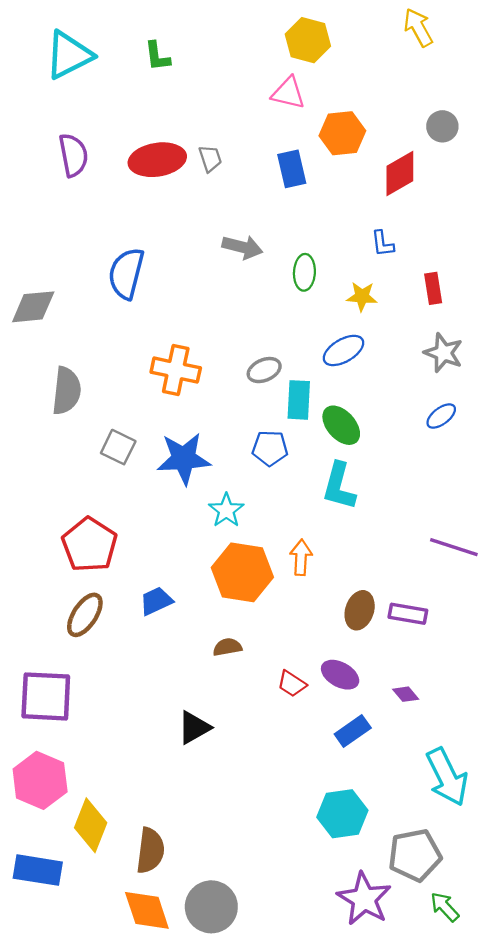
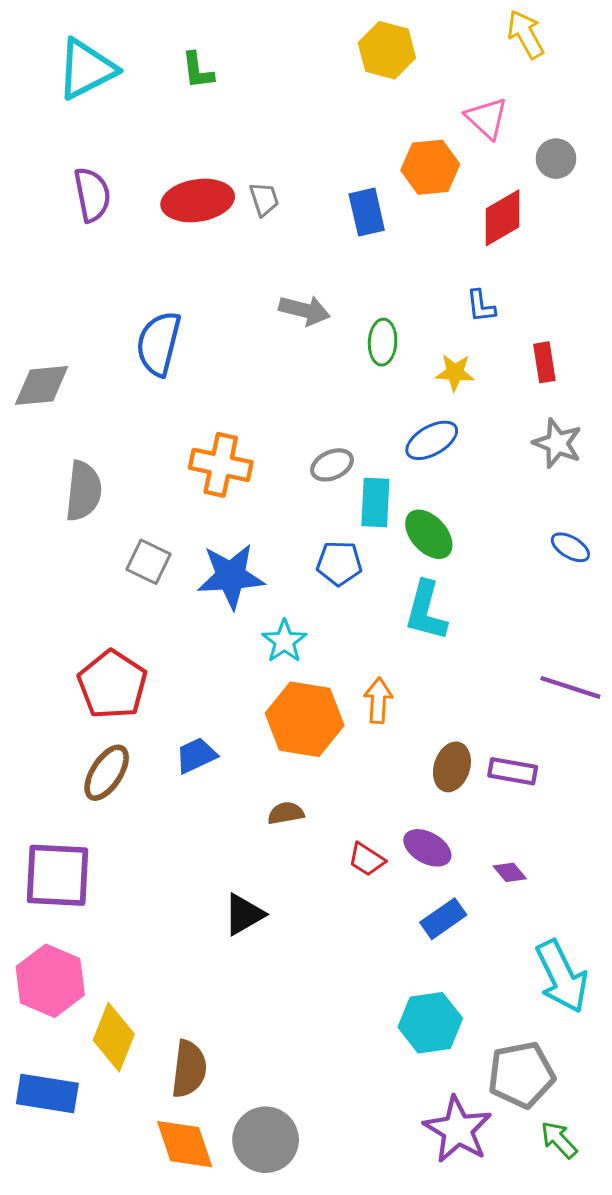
pink triangle: (288, 93) -> (487, 118), moved, turned 30
blue ellipse: (441, 416) -> (570, 547), moved, turned 68

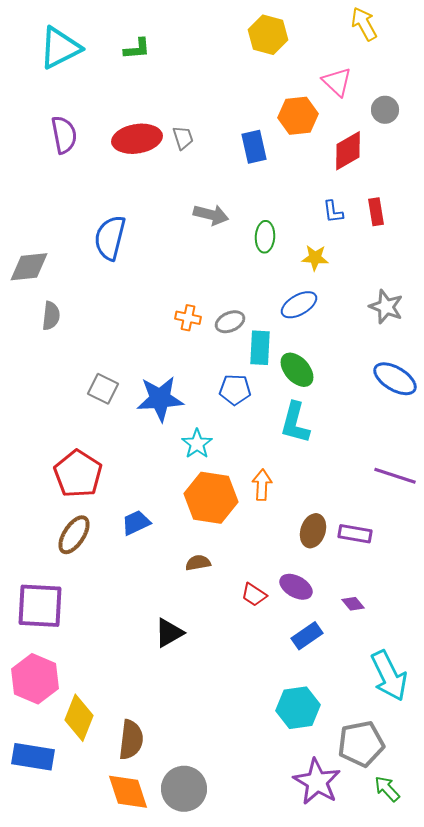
green L-shape: (198, 70) -> (137, 49), turned -88
red rectangle: (544, 362) -> (376, 212), moved
orange cross: (221, 465) -> (188, 318), moved, size x0.6
gray semicircle: (83, 491) -> (51, 316), moved, size x0.7
blue ellipse: (570, 547) -> (395, 379), size x1.6

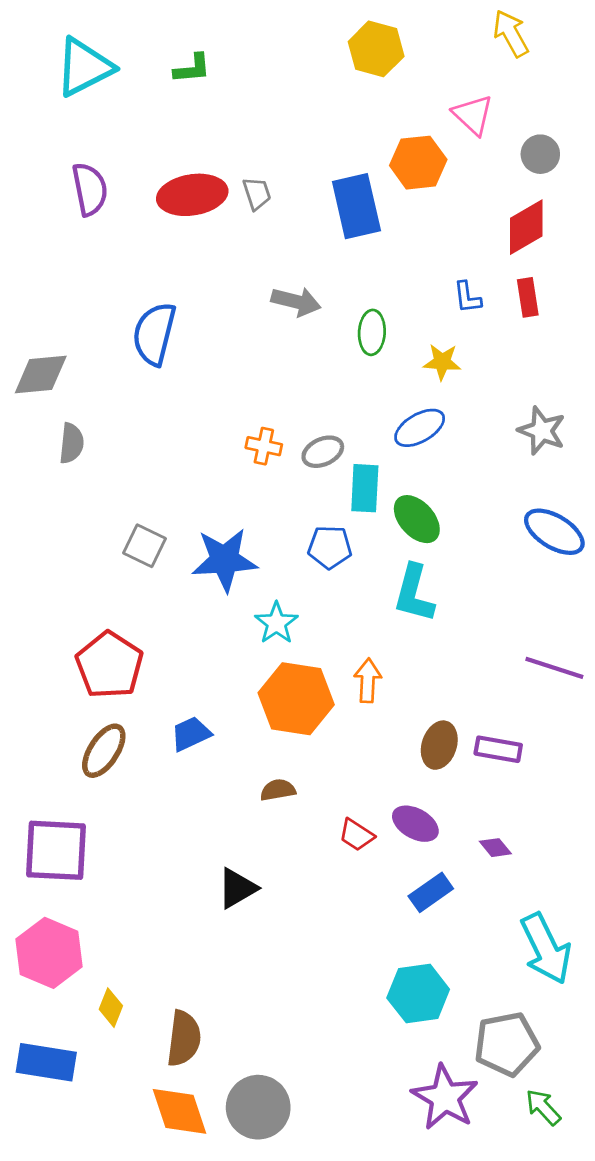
blue rectangle: (254, 147) -> (356, 206), size x1.4
red diamond: (348, 151) -> (526, 227), moved
yellow diamond: (79, 718) -> (111, 1008), size x0.6

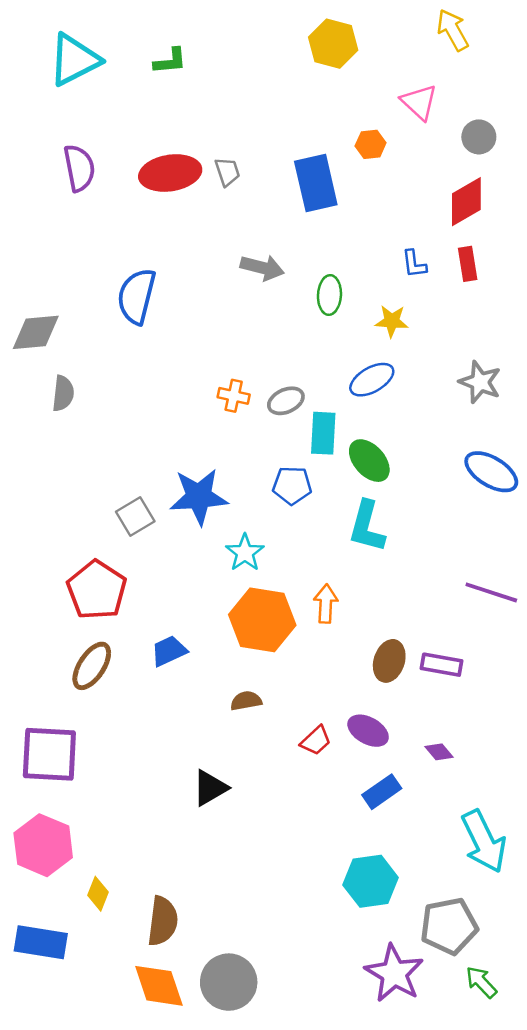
orange hexagon: (418, 163) -> (371, 144), size x0.6
gray square: (145, 546) -> (135, 517), moved, turned 33
red trapezoid: (356, 835) -> (316, 741), turned -76

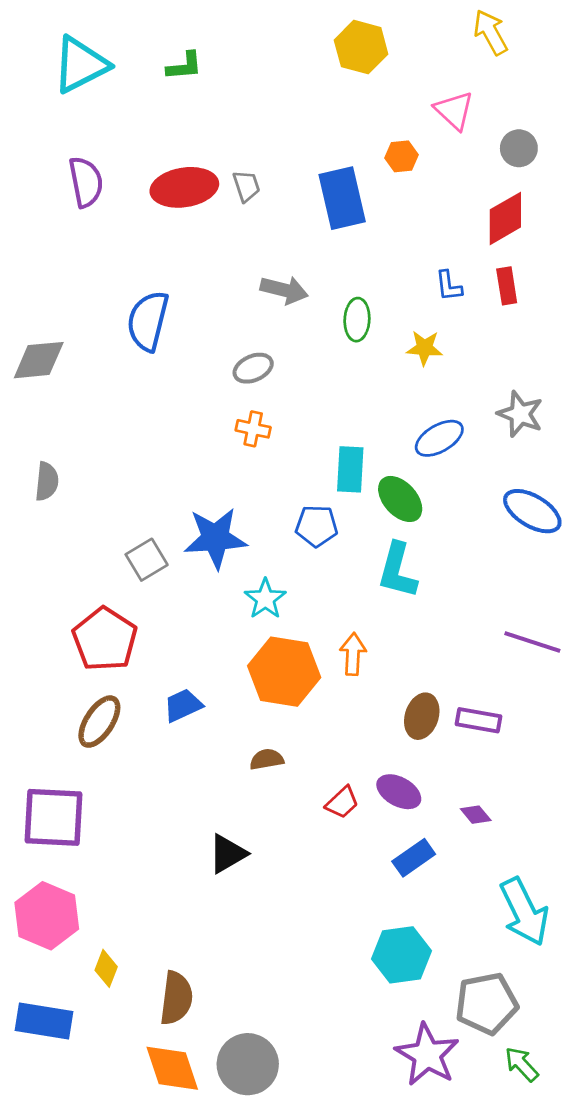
blue ellipse: (372, 380) -> (439, 438), moved
gray semicircle: (63, 393) -> (47, 481), moved
gray ellipse: (286, 401) -> (253, 368), moved

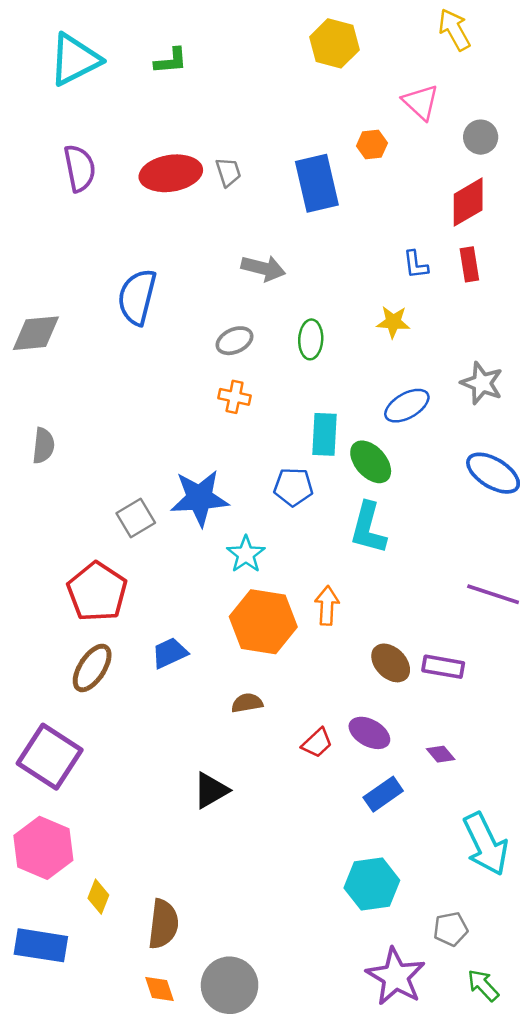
green ellipse: (357, 320) -> (311, 339), moved
brown ellipse: (422, 716) -> (391, 663), turned -63
purple square: (53, 817) -> (50, 757), turned 30
gray pentagon: (486, 1003) -> (451, 929), size x0.6
orange diamond: (172, 1068) -> (160, 989), size x0.6

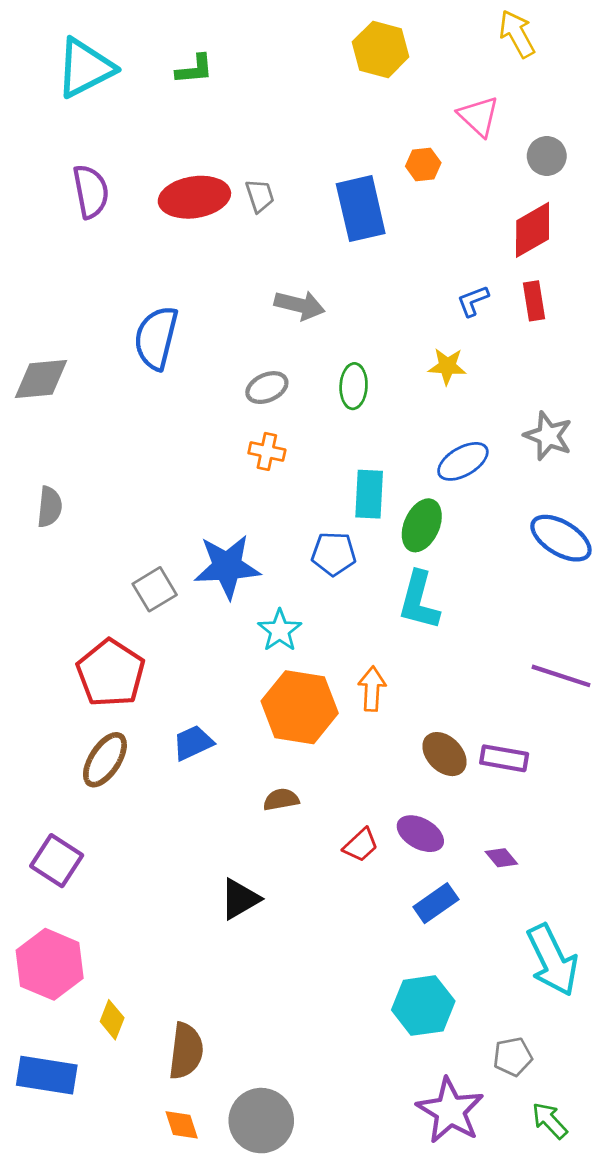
blue L-shape: (416, 264) -> (473, 301), turned 76
green ellipse: (371, 462) -> (422, 525), turned 66
purple square: (50, 757) -> (57, 861), size x0.7

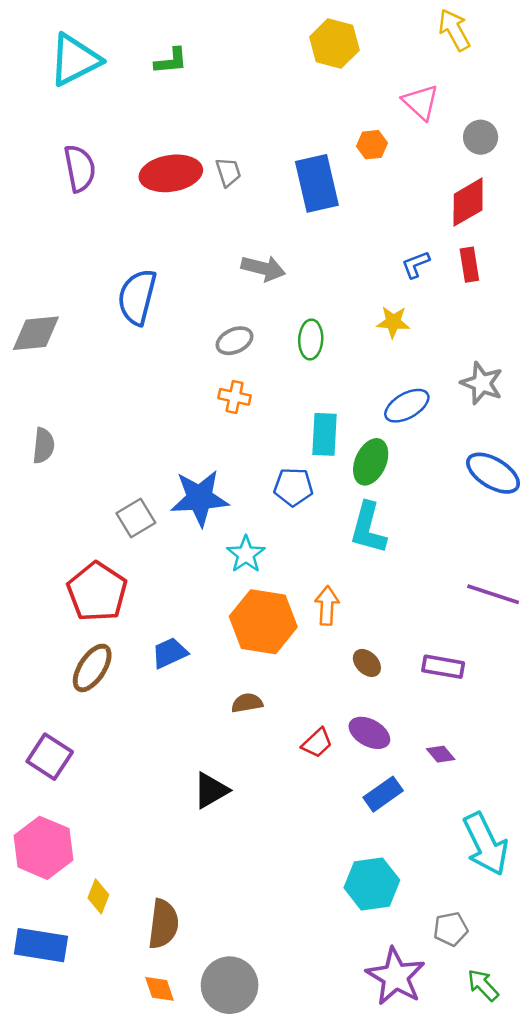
brown ellipse: (444, 754) -> (367, 663), moved, size x0.7

